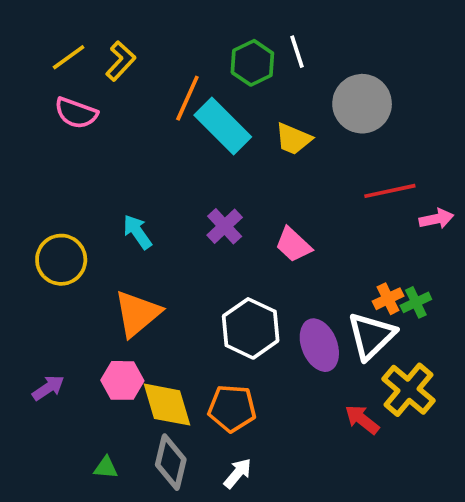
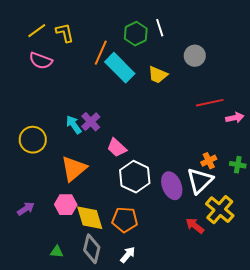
yellow L-shape: (121, 61) -> (65, 33), turned -55
gray circle: (362, 104) -> (195, 56), size x0.7
purple cross: (225, 226) -> (91, 122), moved
pink trapezoid: (293, 245) -> (117, 148), moved
green cross: (416, 302) -> (238, 165), moved, turned 35

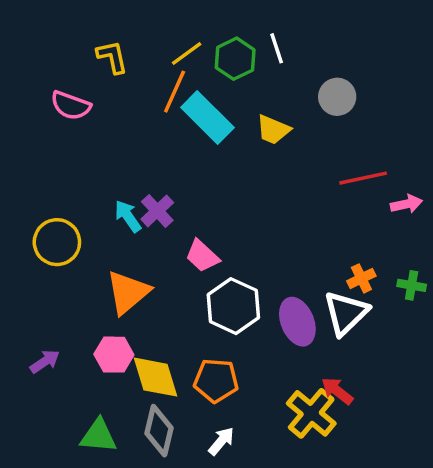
yellow line: (37, 31) -> (187, 54), moved
yellow cross: (220, 210) -> (311, 413), moved
green triangle: (57, 252) -> (98, 436), size x1.6

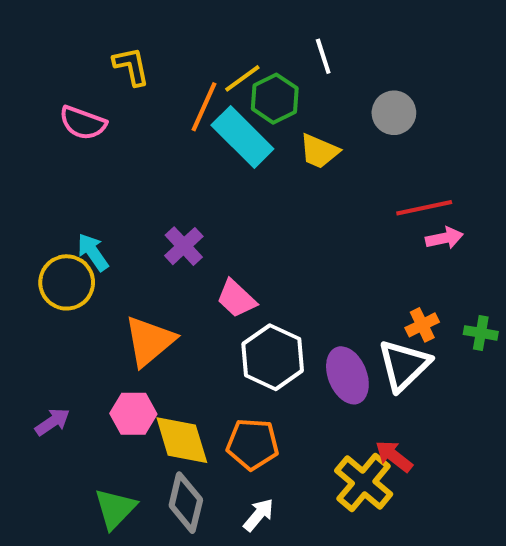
yellow line: (187, 54) -> (242, 78), moved
green hexagon: (235, 59) -> (275, 99), moved
pink arrow: (406, 204) -> (444, 238), moved
cyan arrow: (128, 216) -> (93, 252), moved
green triangle: (98, 436) -> (115, 509), turned -51

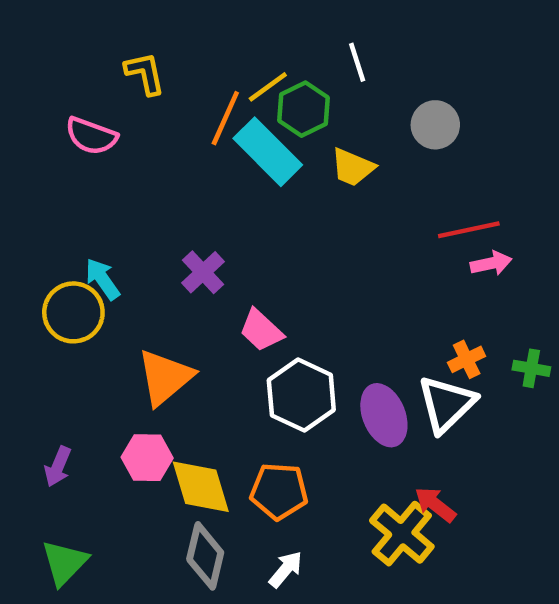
purple arrow: (52, 422) -> (58, 467), turned 147
green triangle: (115, 509) -> (65, 563), moved

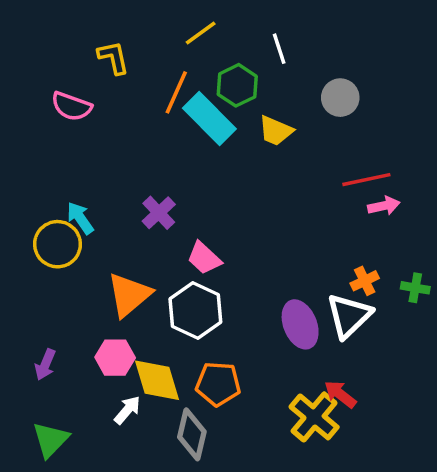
yellow line: (268, 87) -> (201, 33), moved
white hexagon: (301, 395) -> (195, 310), moved
gray diamond: (205, 556) -> (192, 434), moved
white arrow: (286, 569) -> (127, 410), moved

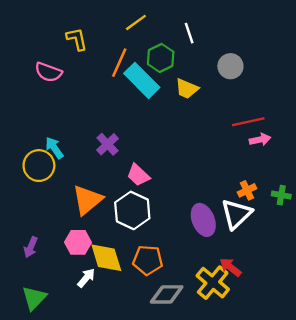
gray diamond: (192, 434) -> (167, 294), moved, turned 76

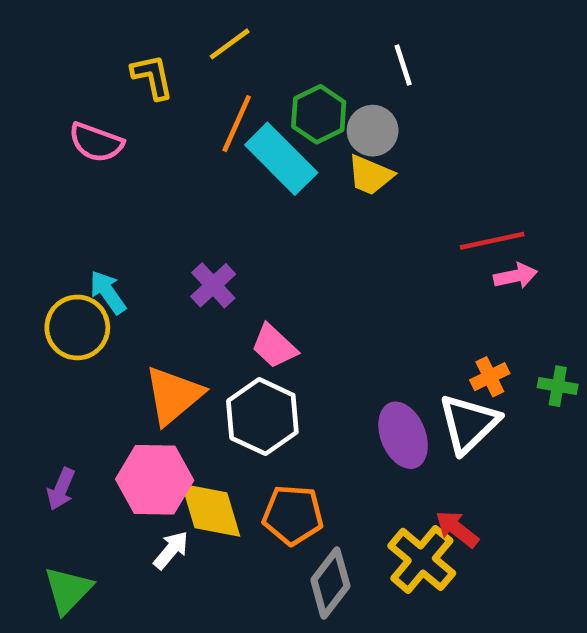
yellow line: (136, 22) -> (230, 44), moved
white line: (189, 33) -> (403, 65), moved
gray circle: (230, 66) -> (373, 131), moved
pink hexagon: (78, 242) -> (155, 480), size x1.4
gray diamond: (167, 294) -> (330, 583), turned -52

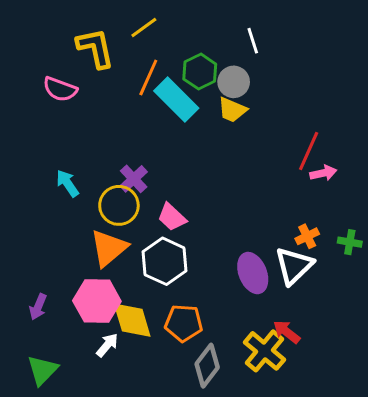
yellow L-shape: (152, 77) -> (95, 48), size x1.4
red line: (492, 241) -> (309, 151), turned -54
yellow circle: (77, 327) -> (119, 205), moved

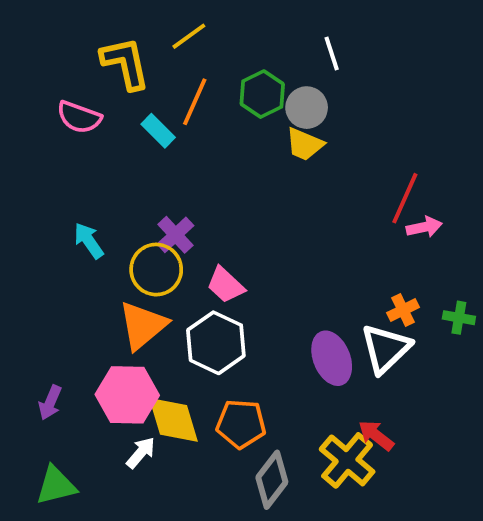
cyan rectangle: (176, 100) -> (158, 131), moved, size x0.6
green triangle: (42, 370) -> (56, 485), turned 32

